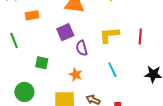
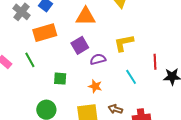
orange rectangle: (32, 15) -> (45, 33), size x1.6
red line: (140, 37) -> (155, 62), moved
purple semicircle: (82, 48) -> (98, 59), turned 98

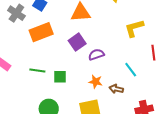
yellow L-shape: (124, 43) -> (134, 28), moved
green line: (30, 60) -> (37, 71), moved, turned -49
brown arrow: (115, 109) -> (116, 89), moved

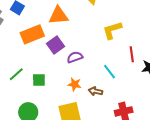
orange rectangle: (41, 32) -> (32, 34), moved
green line: (37, 71) -> (16, 74), turned -49

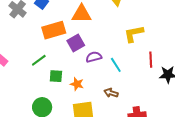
cyan line: (109, 72) -> (116, 65), moved
green line: (16, 74) -> (39, 60), moved
orange star: (75, 84) -> (77, 84), moved

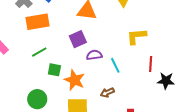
orange rectangle: (54, 30) -> (37, 22), moved
orange star: (77, 84) -> (74, 80), size x1.5
brown arrow: (111, 93) -> (107, 93), turned -48

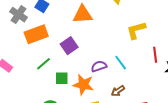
purple square: (78, 39) -> (69, 46), moved
purple semicircle: (94, 55) -> (99, 66), moved

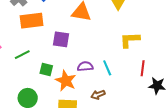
purple square: (69, 46) -> (61, 39), turned 30
green line: (44, 64) -> (22, 55), moved

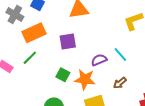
green line: (22, 55) -> (30, 58), moved
green square: (46, 69) -> (63, 75), turned 32

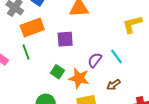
green line: (30, 58) -> (26, 52), turned -70
purple semicircle: (99, 60) -> (95, 60), turned -35

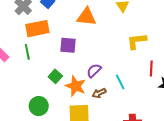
cyan line: (117, 56) -> (120, 82), moved
brown arrow: (114, 85) -> (99, 93), moved

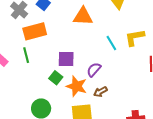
purple square: (68, 45) -> (66, 59), moved
cyan line: (120, 82) -> (111, 43), moved

